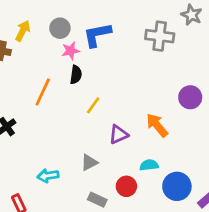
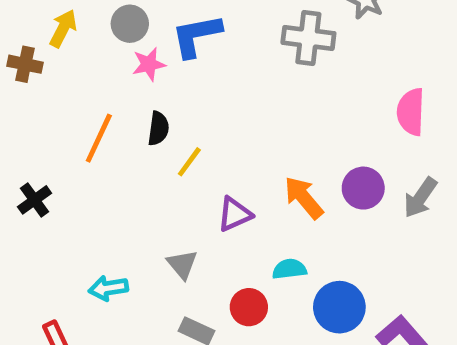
black semicircle: (76, 75) -> (158, 129), moved
purple circle: (190, 97) -> (363, 188), moved
gray triangle: (89, 162) -> (182, 264), turned -42

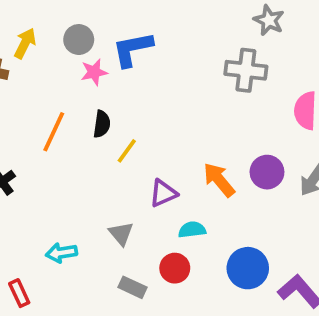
gray cross: (308, 38) -> (246, 70), moved
cyan semicircle: (289, 269) -> (192, 230), moved

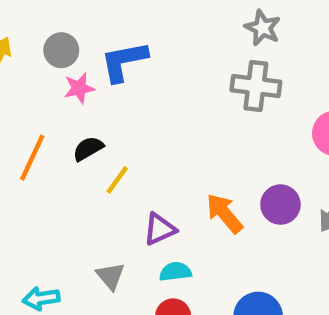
gray star: (269, 20) -> (263, 28), moved
black semicircle: (102, 124) -> (88, 149), turned -128
cyan semicircle: (192, 230) -> (175, 272), moved

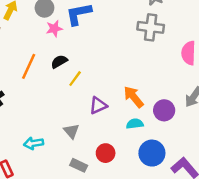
purple circle: (280, 205) -> (164, 110), moved
cyan semicircle: (175, 272) -> (135, 124), moved

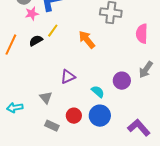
yellow line: (75, 79) -> (53, 31), moved
orange arrow: (134, 97) -> (87, 40), moved
cyan semicircle: (135, 124) -> (98, 92), turned 48
blue circle: (152, 153) -> (100, 116), moved

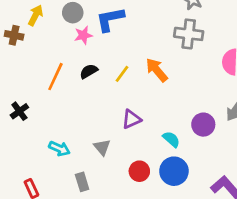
yellow line: (53, 31) -> (122, 74), moved
cyan arrow: (15, 108) -> (59, 149), moved, turned -147
gray rectangle: (52, 126) -> (82, 182), moved, turned 48

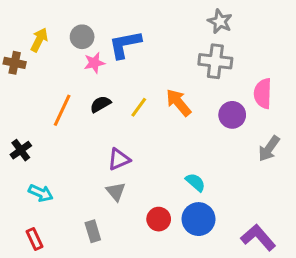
purple triangle: (131, 119) -> (119, 159), moved
purple circle: (203, 125) -> (232, 115), moved
cyan arrow: (59, 149) -> (41, 193), moved

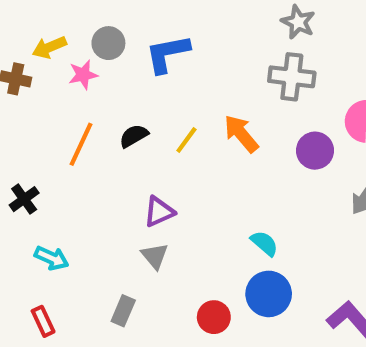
yellow arrow: (39, 40) -> (49, 47), turned -140
pink star: (94, 63) -> (83, 75), moved
red circle: (159, 219) -> (214, 317), moved
gray rectangle: (93, 231) -> (123, 311), turned 40

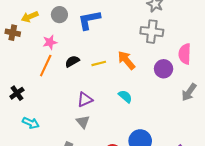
pink star: (83, 75) -> (50, 42), moved
yellow line: (186, 140) -> (99, 63), turned 40
cyan semicircle: (264, 243) -> (125, 96), moved

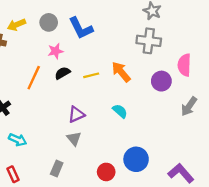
blue L-shape: (89, 20) -> (81, 28), turned -105
pink star: (50, 42) -> (56, 51), moved

